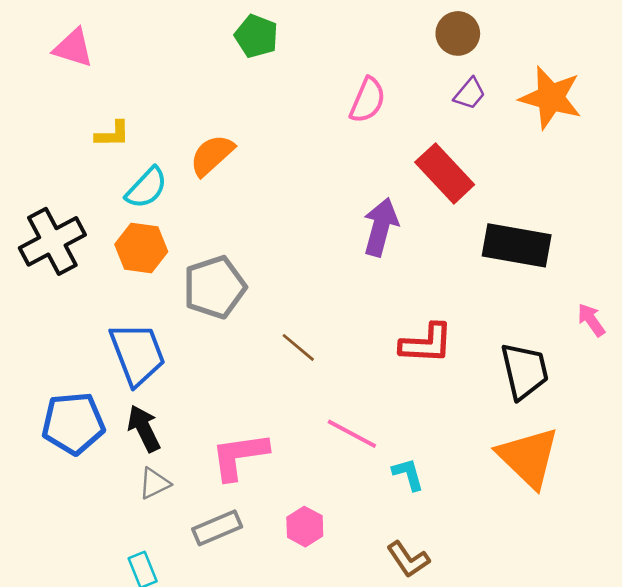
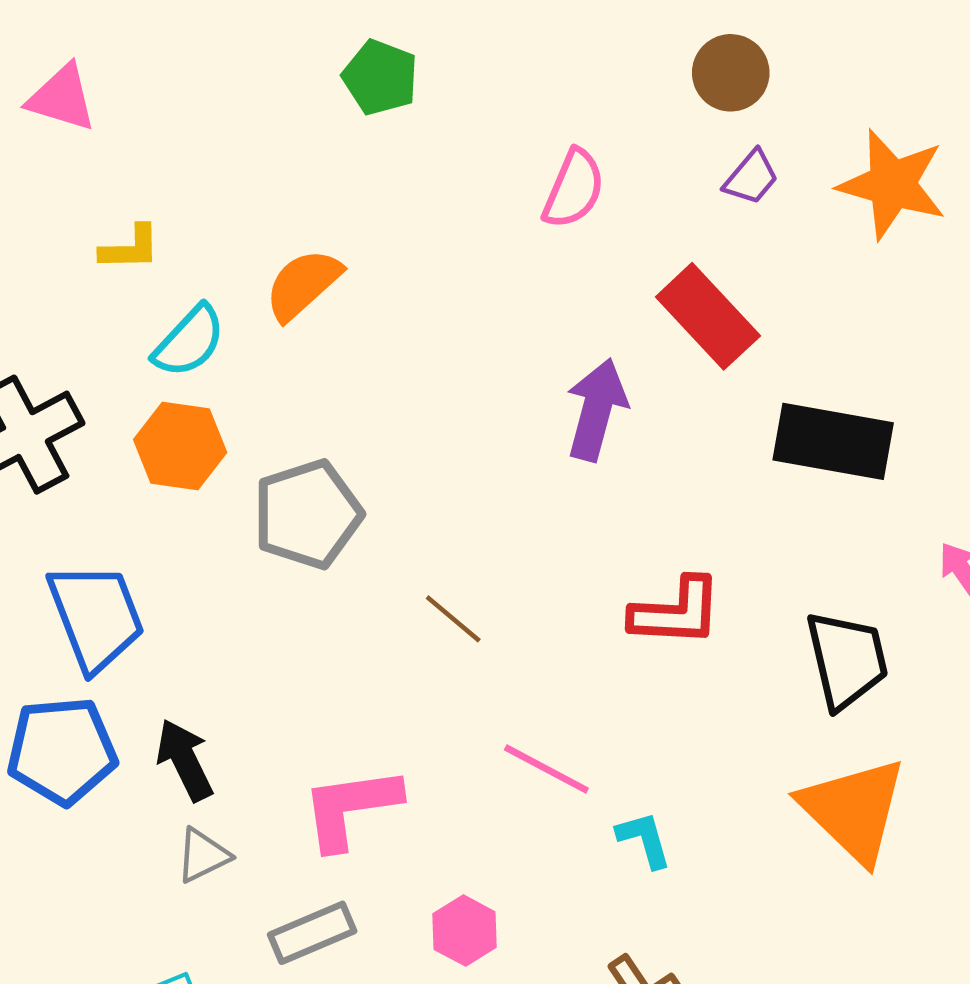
blue trapezoid: (137, 354) -> (96, 617), moved

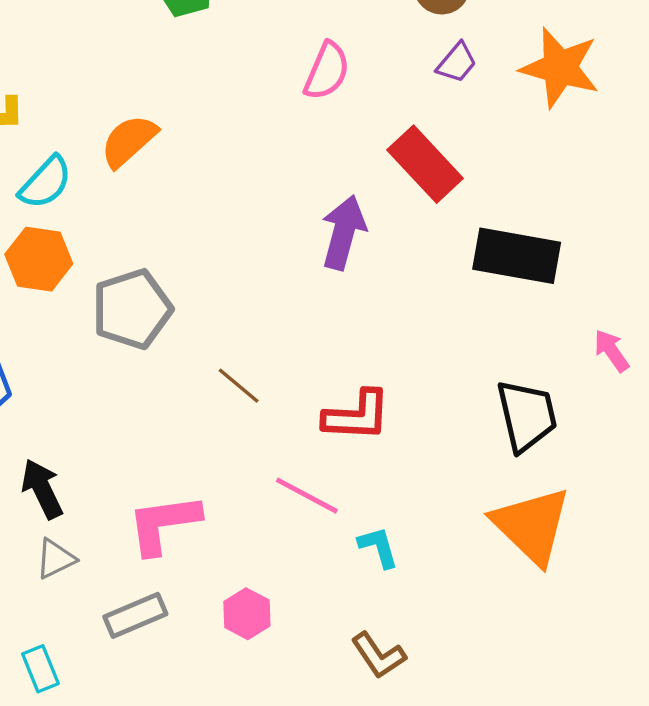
red L-shape: (676, 612) -> (357, 416), moved

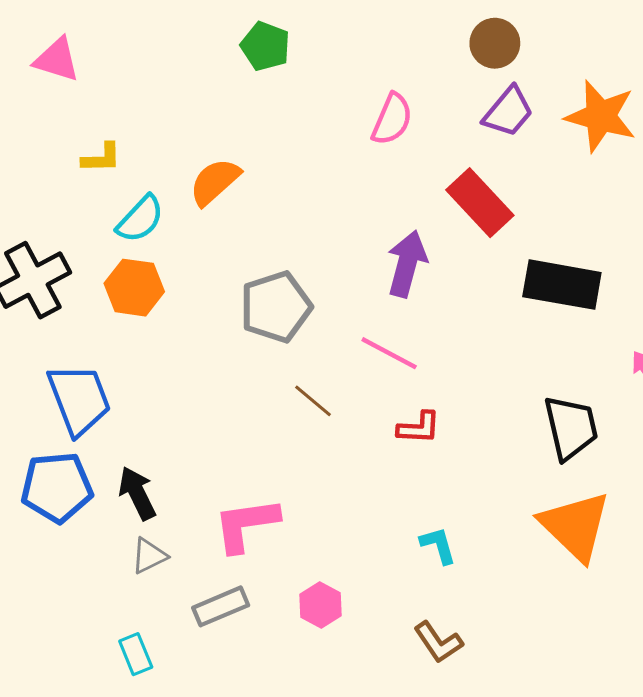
purple trapezoid: (457, 63) -> (508, 112), size x1.4
gray pentagon: (132, 309) -> (276, 307), moved
red L-shape: (357, 416) -> (419, 428), size x0.7
pink line: (307, 496) -> (389, 353), moved

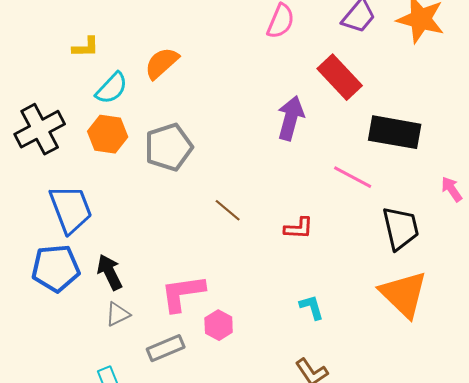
gray pentagon: (276, 307) -> (169, 147), moved
pink line: (389, 353) -> (353, 177), moved
pink hexagon: (321, 605) -> (219, 325), moved

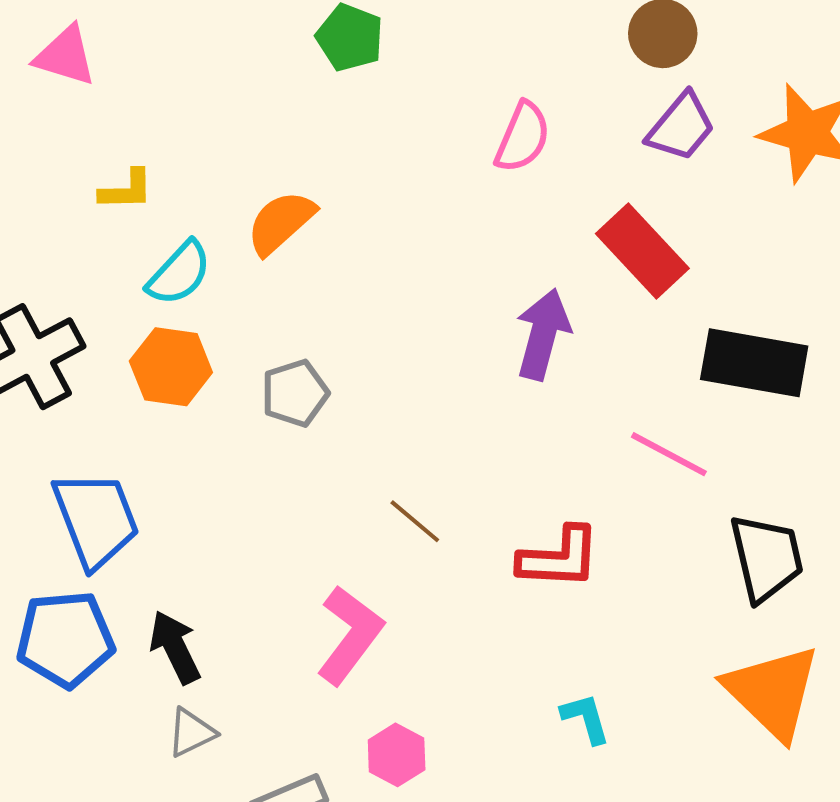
gray pentagon: (169, 147) -> (295, 393), size x0.7
red L-shape: (299, 228) -> (559, 558), size x1.4
pink L-shape: (183, 293) -> (350, 635), moved, turned 135

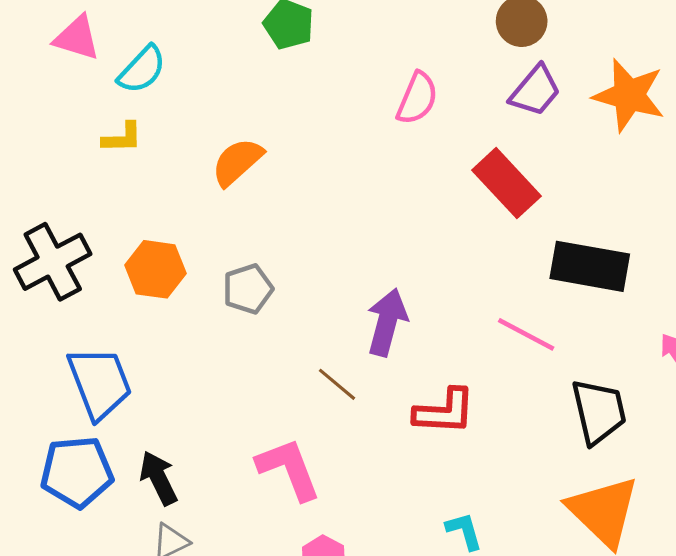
cyan semicircle: (179, 273) -> (142, 70), moved
purple arrow: (543, 334) -> (387, 322), moved
pink L-shape: (350, 635) -> (289, 469), turned -58

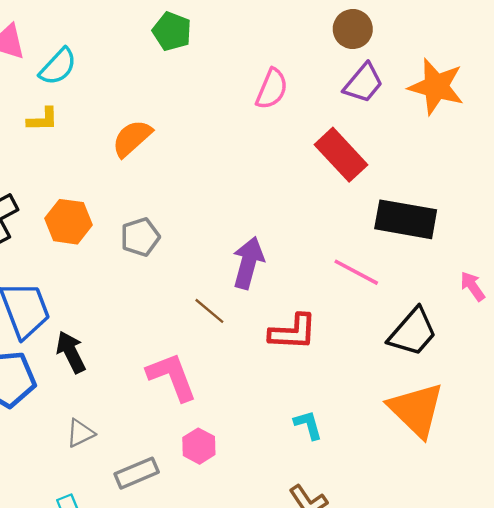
black trapezoid: (599, 411) -> (413, 332), turned 54
black arrow: (159, 478) -> (71, 352), moved

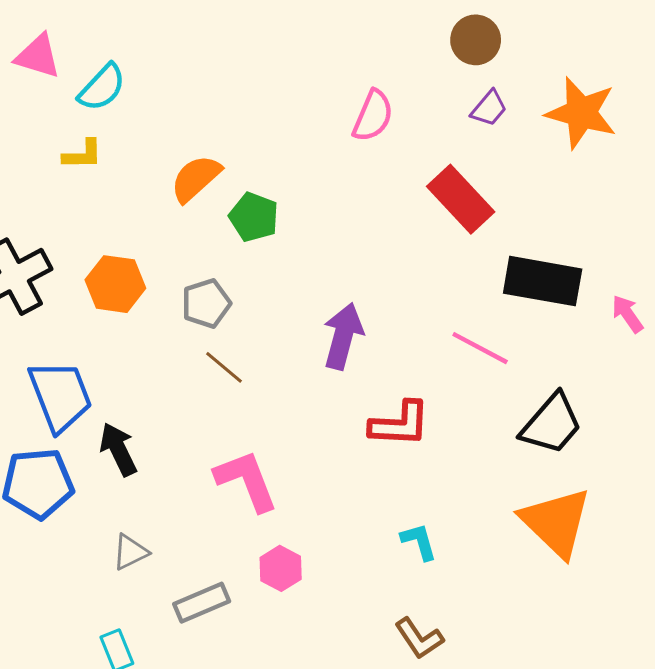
green pentagon: (172, 31) -> (254, 217), moved
purple trapezoid: (363, 83) -> (489, 108), size x0.7
pink arrow: (473, 286) -> (627, 314), moved
brown line: (209, 311) -> (224, 367), moved

